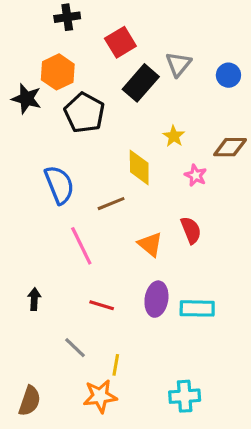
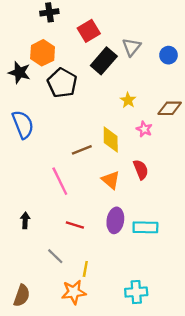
yellow diamond: (139, 168) -> (111, 140), moved
blue semicircle: (59, 185) -> (23, 124), moved

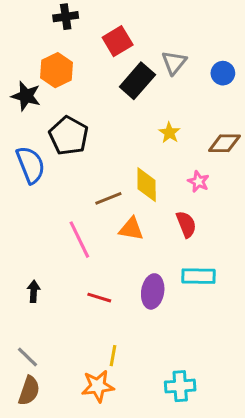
black pentagon: (62, 83) -> (69, 136), moved
pink star: (144, 129) -> (198, 182), moved
orange triangle: (111, 180) -> (131, 229), moved, turned -30
cyan rectangle: (145, 227) -> (198, 276), moved
gray line: (55, 256) -> (27, 357), moved

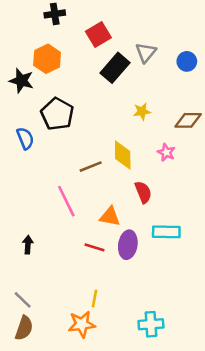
yellow star: (169, 133) -> (142, 111), turned 30
blue semicircle: (31, 165) -> (25, 138), size x0.7
red semicircle: (186, 224) -> (143, 192), moved
orange triangle: (131, 229) -> (110, 217), moved
red line: (99, 298) -> (95, 247), moved

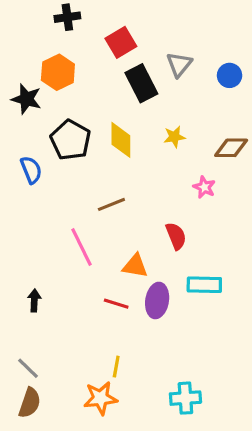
black rectangle: (115, 68) -> (141, 83), turned -68
yellow diamond: (123, 155) -> (121, 140), moved

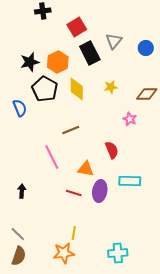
orange hexagon: (58, 72) -> (58, 62), moved
black star: (26, 99) -> (30, 62), moved, turned -30

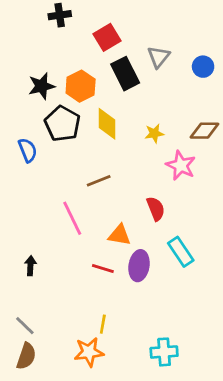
yellow star: (111, 87) -> (154, 133), moved
pink star: (130, 119) -> (181, 165), size x1.5
cyan rectangle: (130, 181) -> (181, 252), turned 55

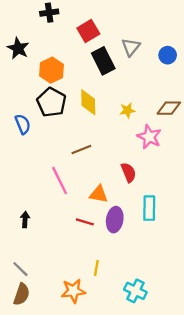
black star: (42, 86) -> (18, 48), moved, turned -30
orange hexagon: (81, 86) -> (51, 70), moved
cyan rectangle: (181, 252) -> (149, 208), turned 35
yellow line: (103, 324) -> (96, 268), moved
cyan cross: (164, 352) -> (135, 291), turned 30

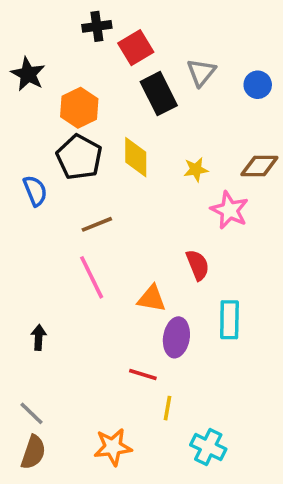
black cross: (49, 13) -> (97, 26), moved
brown line: (81, 149) -> (97, 224), moved
red line: (85, 222) -> (143, 375), moved
yellow line: (96, 268) -> (168, 408), moved

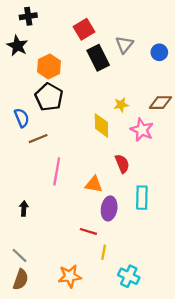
black cross: (97, 26) -> (28, 16), moved
yellow diamond: (136, 157) -> (101, 125), moved
brown line: (97, 224) -> (38, 139), moved
pink line: (92, 277) -> (57, 171), turned 36

